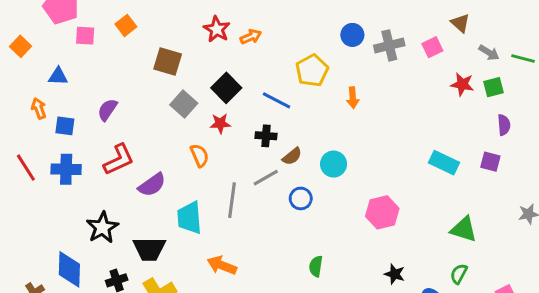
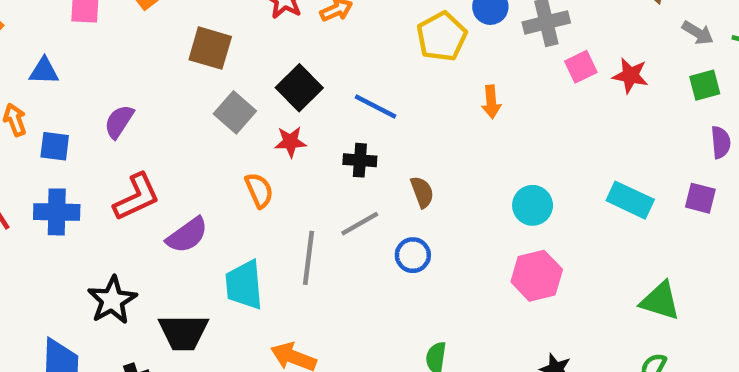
pink square: (432, 47) -> (581, 67), moved
yellow pentagon: (312, 71) -> (442, 37), moved
red star: (462, 84) -> (630, 75), moved
brown semicircle: (292, 156) -> (422, 192), moved, turned -72
cyan circle: (334, 164) -> (533, 205), moved

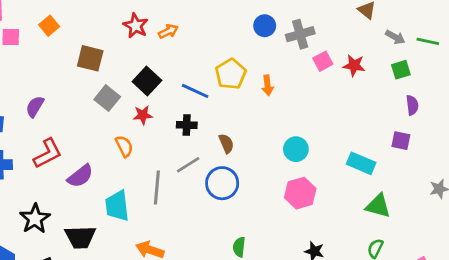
yellow pentagon: (442, 37) -> (231, 74), moved
cyan rectangle: (630, 200) -> (361, 163), moved
blue circle: (413, 255) -> (222, 183), size x1.5

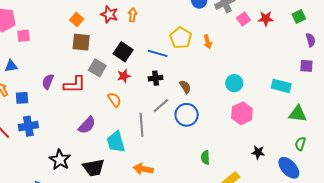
orange square: (49, 26) -> (77, 19), moved
orange arrow: (168, 31) -> (133, 15), turned -48
red L-shape: (48, 153) -> (75, 85), moved, turned 35

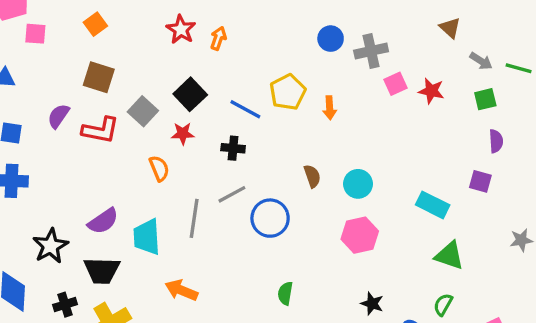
orange square: (77, 19) -> (95, 24), moved
brown square: (81, 42) -> (99, 77), moved
brown semicircle: (185, 87) -> (312, 176), moved
purple semicircle: (87, 125) -> (103, 221), moved

